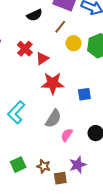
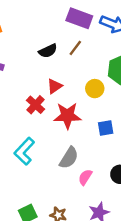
black semicircle: (35, 15) -> (48, 51), moved
yellow circle: (74, 43) -> (95, 89), moved
red cross: (25, 49) -> (35, 105), moved

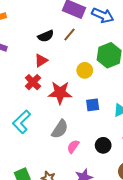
red triangle: (54, 86) -> (41, 60), moved

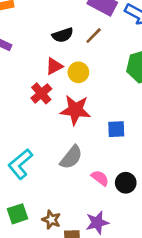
yellow circle: (85, 70) -> (78, 72), moved
cyan L-shape: (22, 122) -> (20, 164), moved
pink semicircle: (73, 146) -> (100, 178), moved, turned 88

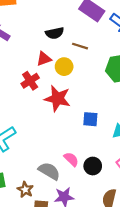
brown line: (94, 36) -> (80, 46), moved, turned 56
gray semicircle: (71, 157) -> (49, 171), moved, turned -105

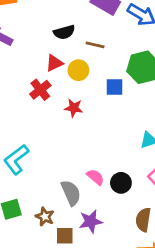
red star: (57, 99) -> (74, 108), size x0.6
blue square: (90, 119) -> (115, 87), moved
gray semicircle: (49, 171) -> (71, 193), turned 40

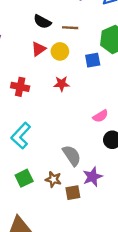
black semicircle: (64, 32) -> (42, 22), turned 54
red cross: (40, 90) -> (20, 87), moved, turned -30
pink semicircle: (95, 177) -> (100, 116), moved, turned 119

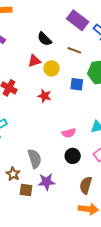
brown line: (70, 28) -> (74, 50), moved

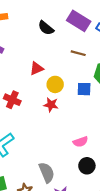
black semicircle: (44, 39) -> (46, 28), moved
yellow circle: (51, 68) -> (55, 84), moved

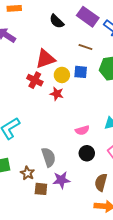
red triangle: (36, 68) -> (45, 59), size x1.5
blue square: (84, 89) -> (81, 72), moved
red cross: (12, 100) -> (35, 80), moved

